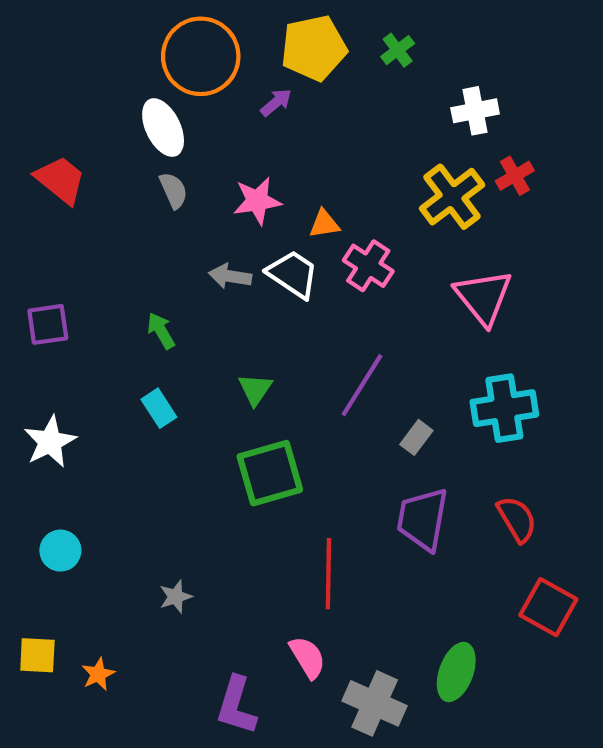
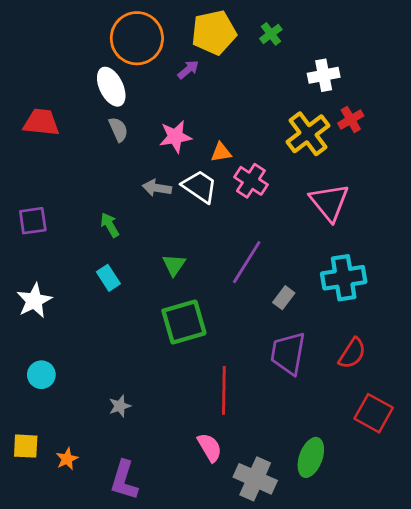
red trapezoid: (60, 180) -> (41, 122), turned -33
red semicircle: (517, 519) -> (352, 353), turned 64
purple L-shape: (236, 706) -> (124, 480), moved

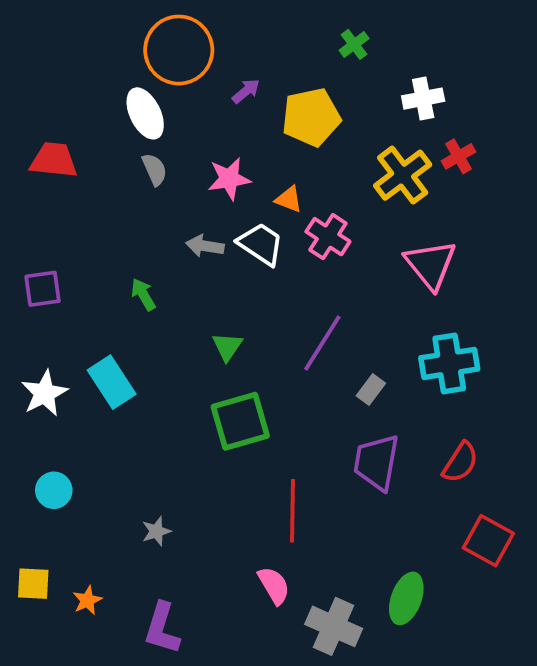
yellow pentagon: (214, 33) -> (311, 117), moved
orange triangle: (221, 152) -> (289, 199), turned 30
cyan rectangle: (108, 278) -> (112, 382), moved, size x1.5

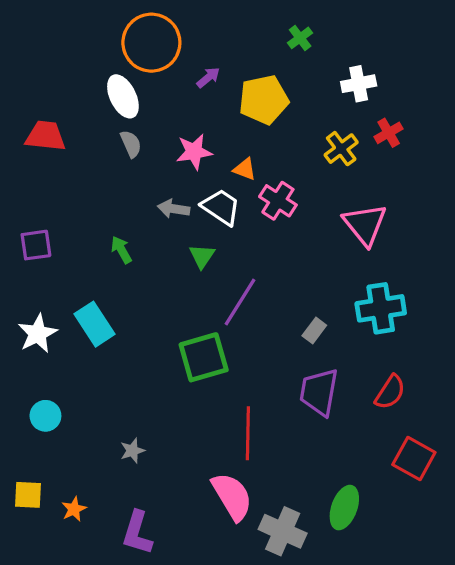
yellow cross: (403, 175) -> (341, 149), size x0.7
purple line: (322, 343) -> (240, 302), moved
green triangle: (227, 347) -> (202, 256), moved
pink semicircle: (274, 585) -> (232, 496), size x1.5

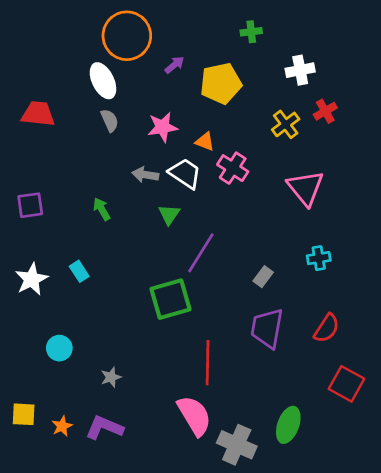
green cross: (300, 38) -> (251, 32), turned 30
cyan cross: (381, 308) -> (319, 258), size x0.6
cyan rectangle: (94, 324) -> (79, 271), size x0.6
cyan circle: (45, 416) -> (59, 348), moved
purple L-shape: (137, 533) -> (104, 427), moved, turned 96

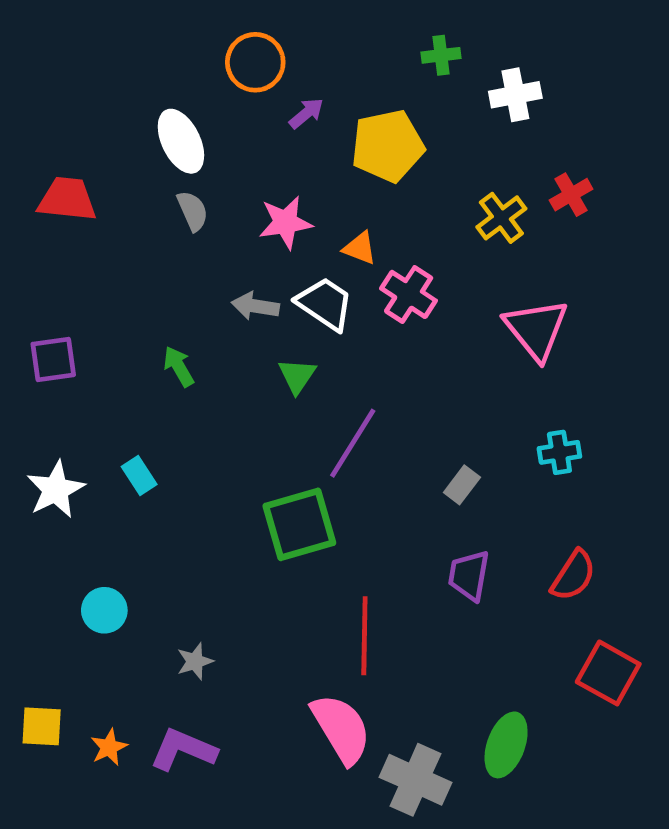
orange circle: (127, 36) -> (255, 62), moved, size x0.7
white cross: (300, 70) -> (515, 95), moved
purple trapezoid: (267, 328) -> (469, 575), size x0.7

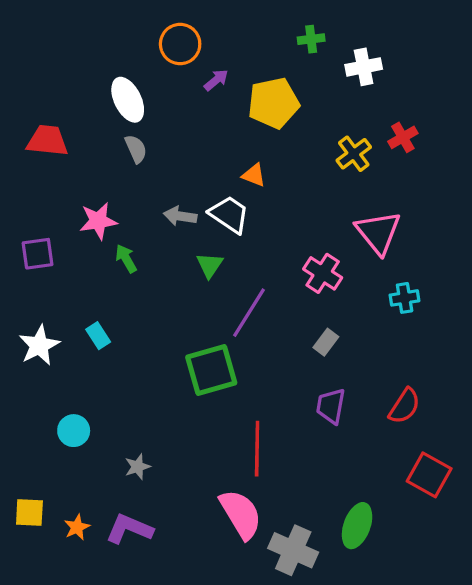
pink star: (285, 222) -> (98, 221), moved
pink cross: (409, 294) -> (323, 273), moved
cyan cross: (559, 452) -> (405, 298), moved

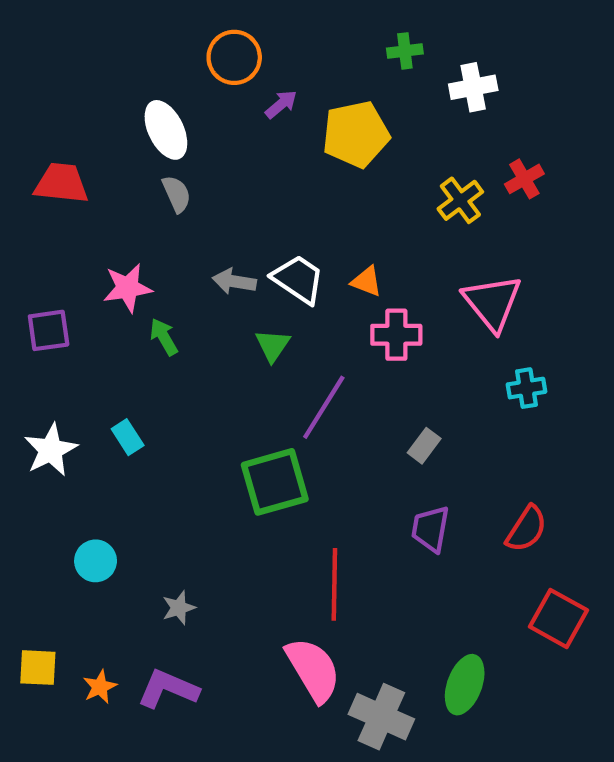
orange triangle: (254, 175) -> (366, 281), moved
pink cross: (323, 273) -> (396, 335), moved, turned -33

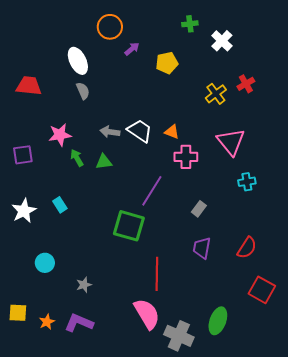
white cross: (473, 87) -> (222, 41), turned -35
yellow pentagon: (356, 134) -> (167, 63), size x0.7
green triangle: (273, 345) -> (104, 162), moved, turned 48
green square: (275, 482) -> (129, 226), turned 32

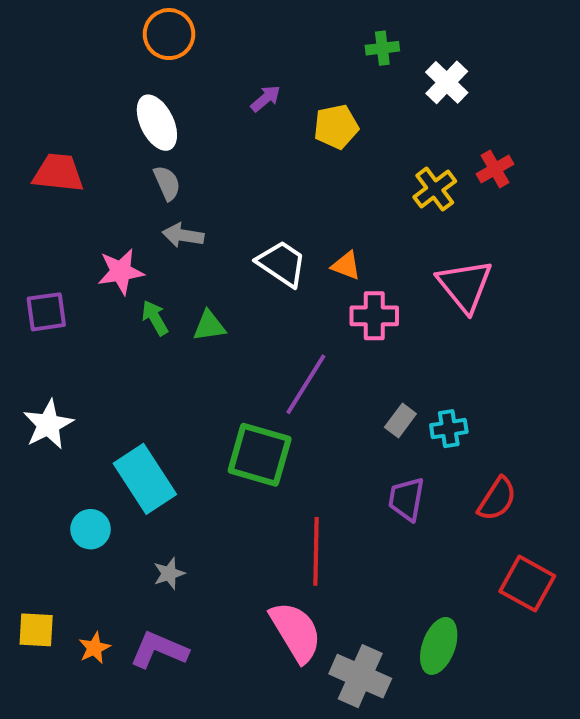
orange circle: (110, 27) -> (169, 34), moved
gray arrow: (110, 132) -> (183, 235), moved
cyan cross: (247, 182) -> (449, 429), moved
cyan rectangle: (60, 205) -> (145, 479), moved, size x2.0

